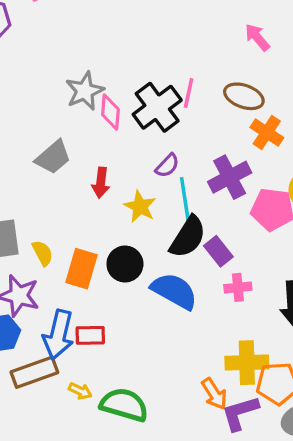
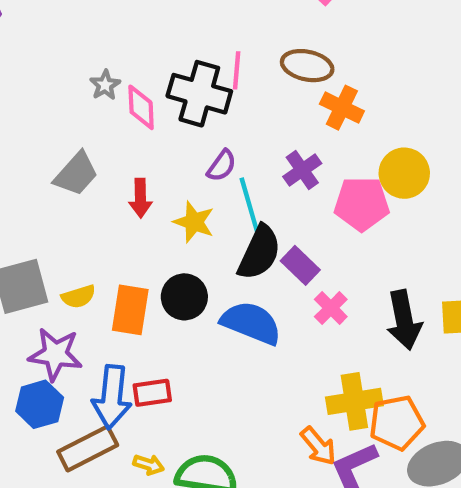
gray star: (85, 91) -> (105, 85), size x0.6
black cross: (157, 107) -> (199, 94), turned -30
purple cross: (230, 177) -> (302, 170), size x0.7
yellow semicircle: (43, 253) -> (78, 297), turned 108
pink cross: (238, 287) -> (331, 308), turned -32

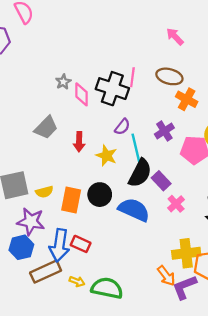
red rectangle: (152, 393) -> (81, 244), turned 30

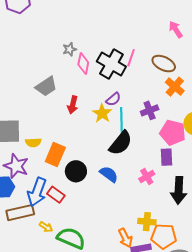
yellow star: (107, 156) -> (102, 113), moved
purple rectangle: (161, 181) -> (167, 157), moved, turned 30
black circle: (100, 195) -> (76, 171), moved
blue semicircle: (134, 210) -> (109, 174), size x0.7
yellow cross: (186, 253) -> (147, 222), size x0.7

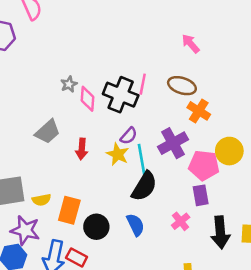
purple cross: (150, 110) -> (173, 143), size x1.4
blue semicircle: (109, 174) -> (136, 225), turned 36

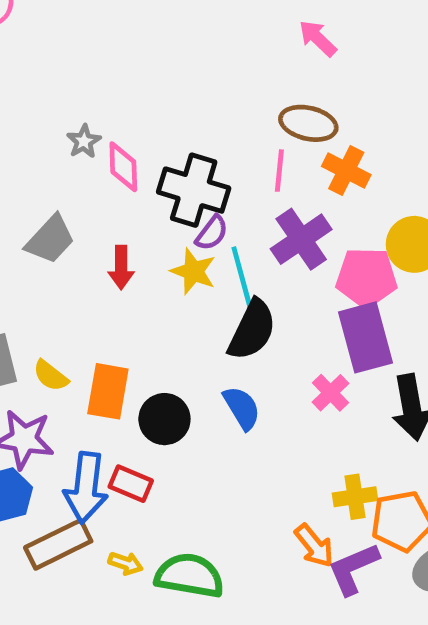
pink line: (143, 84) -> (279, 171), moved
black cross: (121, 95) -> (194, 190), moved
purple rectangle: (201, 195) -> (366, 337), size x1.6
yellow semicircle: (41, 200) -> (51, 376), turned 54

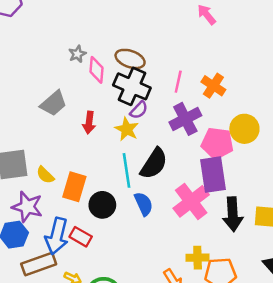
brown ellipse: (308, 123) -> (130, 59), moved
cyan line: (242, 279) -> (127, 170), moved
pink cross: (330, 393) -> (191, 201), size x1.8

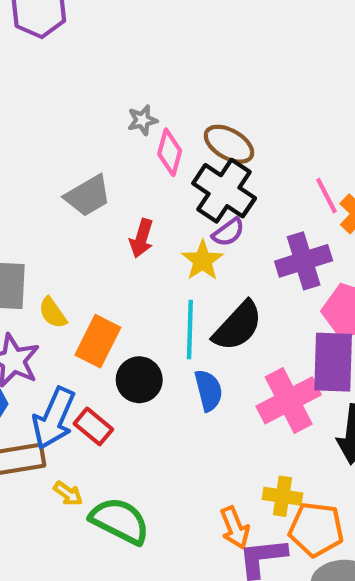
pink line: (178, 82) -> (326, 196), moved, turned -50

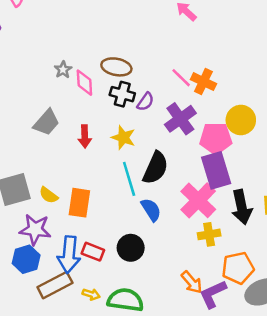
black cross: (224, 191) -> (122, 94), size x0.7
purple semicircle: (228, 232) -> (145, 102), moved
black circle: (139, 380) -> (131, 248), moved
yellow cross: (283, 496) -> (209, 234), moved

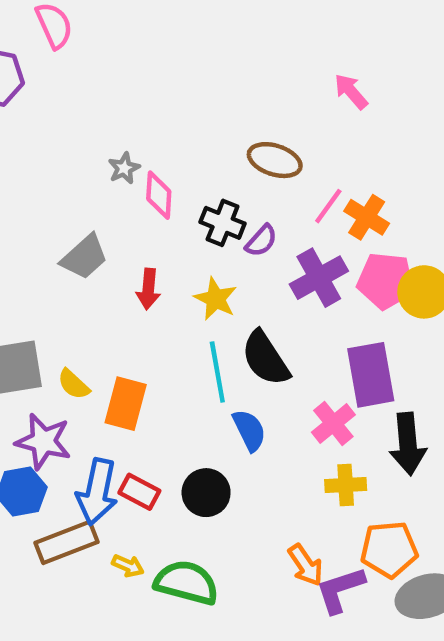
brown ellipse: (116, 67) -> (275, 160), moved
pink line: (181, 78) -> (328, 206), turned 75
pink pentagon: (216, 138) -> (386, 281), moved
black semicircle: (155, 168) -> (265, 358), turned 116
pink cross: (198, 200) -> (333, 423), size x0.7

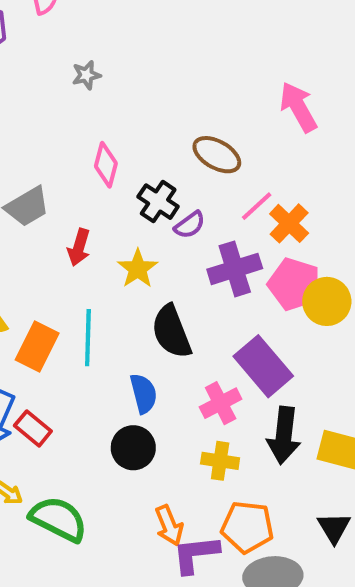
pink arrow: (351, 91) -> (298, 107), size x1.4
gray star: (124, 168) -> (86, 75), moved
cyan line: (217, 372) -> (88, 338), moved
purple rectangle: (371, 375) -> (263, 366), turned -42
black circle: (206, 493) -> (133, 448), moved

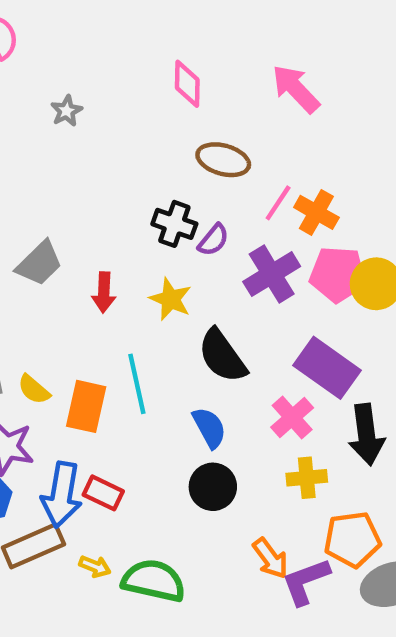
pink diamond: (106, 165) -> (187, 84), moved

